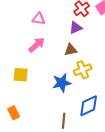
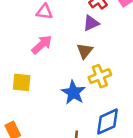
brown triangle: (71, 50) -> (85, 51), turned -40
blue star: (62, 83) -> (73, 93), turned -30

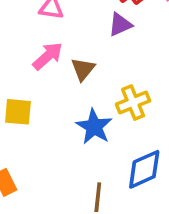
brown triangle: (85, 51) -> (83, 69), moved

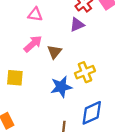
blue star: (94, 127) -> (61, 87), turned 30

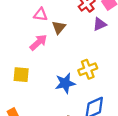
purple triangle: (77, 25) -> (100, 24), moved
brown triangle: (54, 52) -> (59, 27), moved

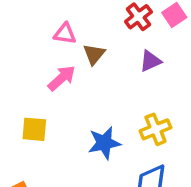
purple triangle: (100, 24) -> (150, 61), moved
yellow cross: (88, 69) -> (155, 129), moved

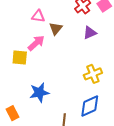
yellow square: (34, 129) -> (20, 57), moved
blue star: (104, 143) -> (39, 93), moved

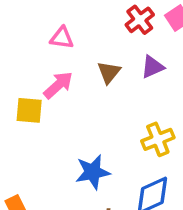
brown triangle: (56, 29) -> (109, 72), moved
blue star: (39, 93) -> (93, 172), moved

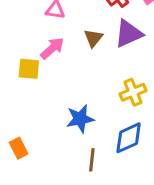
purple triangle: (152, 67) -> (129, 34), size x1.5

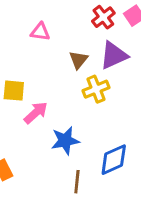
pink arrow: (52, 48) -> (36, 113), moved
yellow cross: (133, 92) -> (96, 89), moved

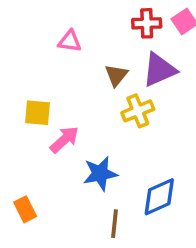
red cross: (103, 17) -> (147, 23), turned 35

